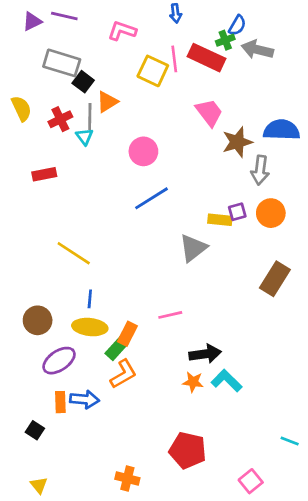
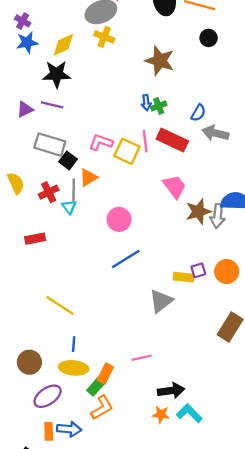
pink L-shape: (122, 31) -> (101, 142), moved
green cross: (225, 40) -> (159, 106), moved
gray arrow: (260, 170) -> (218, 216), moved

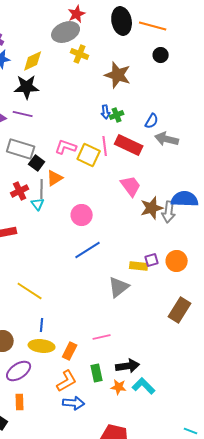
yellow cross: (104, 37) -> (80, 54), moved
green rectangle: (96, 386) -> (97, 373), moved, turned -54
blue arrow: (69, 429) -> (74, 403), moved

